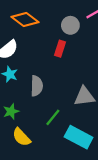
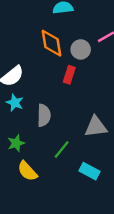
orange diamond: (25, 19) -> (51, 43), moved, turned 44
cyan rectangle: (79, 137) -> (89, 171), size x0.7

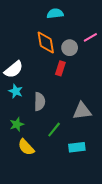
cyan rectangle: (89, 171) -> (77, 147), turned -35

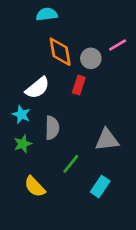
cyan semicircle: (55, 13) -> (47, 14), moved
white semicircle: (14, 69) -> (37, 88), moved
green star: (17, 124) -> (23, 144), moved
cyan rectangle: (77, 147) -> (100, 187), turned -49

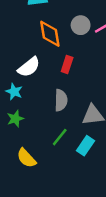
gray circle: (91, 58) -> (81, 25), moved
gray semicircle: (52, 128) -> (61, 100), moved
cyan rectangle: (100, 187) -> (85, 146), moved

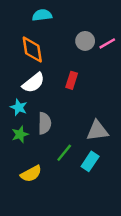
orange diamond: (50, 34) -> (32, 50), moved
gray semicircle: (61, 100) -> (45, 123), moved
yellow semicircle: (26, 158) -> (31, 174), turned -75

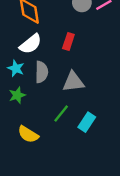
gray semicircle: (45, 123) -> (42, 72), moved
gray triangle: (97, 131) -> (73, 82), moved
yellow semicircle: (31, 174) -> (28, 134), turned 60

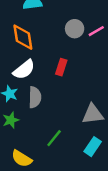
gray triangle: (73, 82) -> (93, 114), moved
cyan rectangle: (87, 122) -> (93, 147), moved

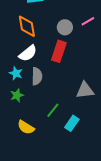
gray circle: (75, 29) -> (65, 27), moved
red rectangle: (61, 67) -> (59, 51), size x1.5
cyan rectangle: (93, 147) -> (72, 123), moved

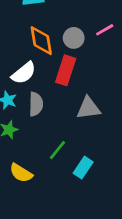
orange diamond: (27, 26) -> (41, 41), moved
gray triangle: (85, 90) -> (89, 108), moved

